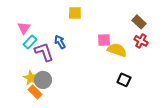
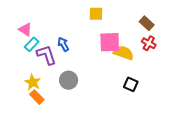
yellow square: (75, 13) -> (96, 14), moved
pink triangle: (24, 28) -> (25, 30), turned -32
pink square: (104, 40) -> (110, 42), size x1.5
gray circle: (43, 80) -> (69, 80), moved

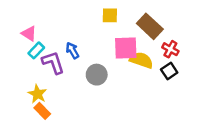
brown rectangle: (147, 23) -> (150, 26), moved, size x1.5
gray circle: (69, 80) -> (97, 75), moved
black square: (131, 84) -> (169, 71), moved, turned 32

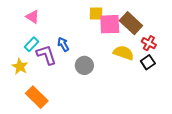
pink triangle: (29, 34) -> (33, 17), moved
pink square: (126, 48) -> (110, 24), moved
yellow star: (37, 94) -> (20, 66), moved
orange rectangle: (42, 111) -> (37, 97), size x1.5

